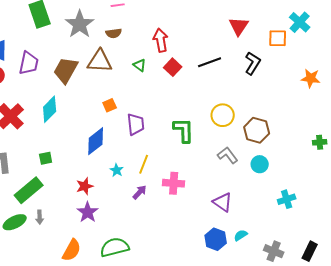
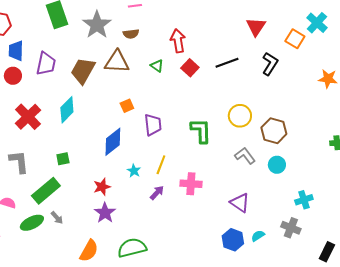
orange square: (278, 38) -> (295, 39), turned 30
gray arrow: (40, 217) -> (57, 218), turned -40
gray cross: (274, 251) -> (291, 228), moved

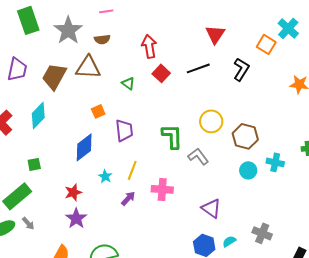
red triangle: (256, 27) -> (215, 34), moved
green triangle: (157, 66) -> (128, 83), moved
gray L-shape: (245, 156) -> (198, 156), moved
cyan cross: (304, 200) -> (275, 162), moved, turned 30

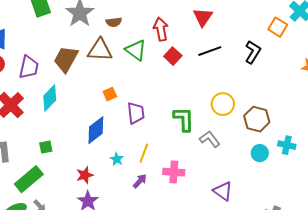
red triangle: (215, 34) -> (203, 17), moved
purple trapezoid: (17, 69) -> (29, 67), moved
green triangle: (128, 83) -> (136, 50), moved, size x1.6

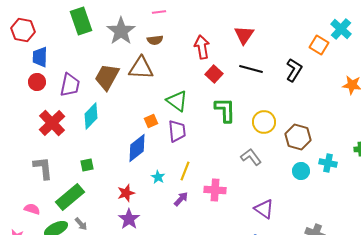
green triangle: (136, 50) -> (177, 101), moved
black line: (210, 51) -> (251, 69), turned 35
orange square: (110, 94) -> (151, 121), moved
green L-shape: (184, 119) -> (225, 110), moved

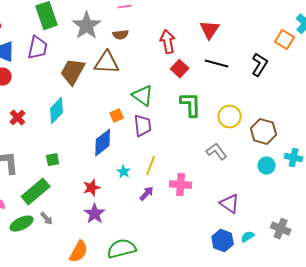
purple trapezoid: (70, 85) -> (38, 48), moved
red cross: (52, 123) -> (18, 118), size x0.6

